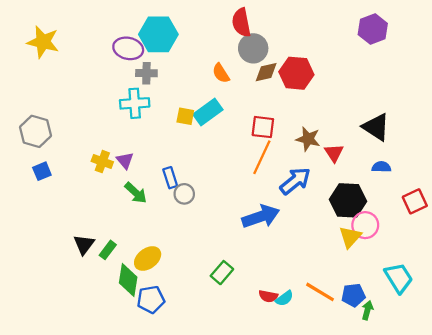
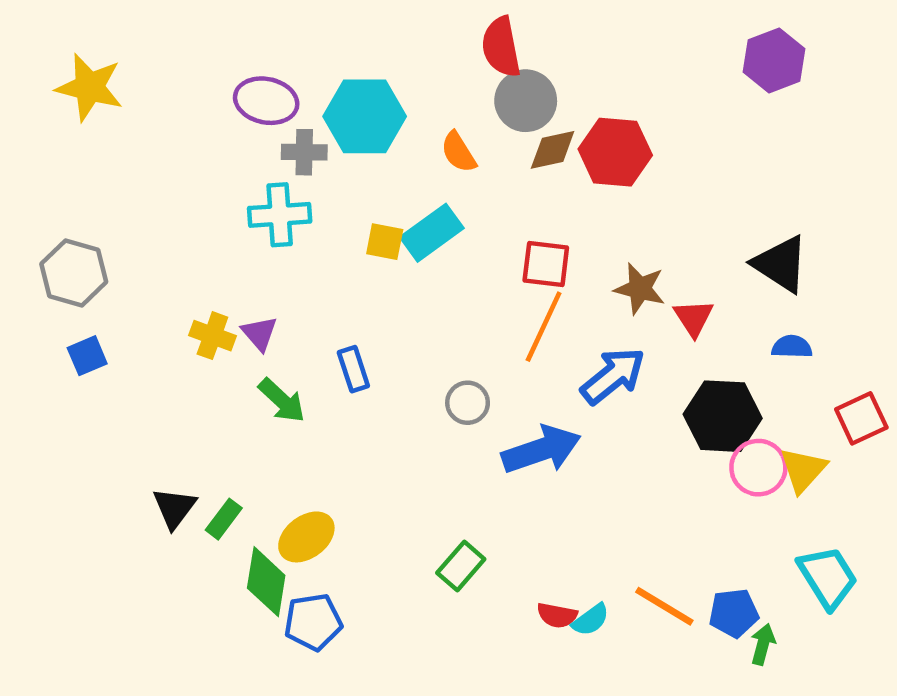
cyan hexagon: (158, 34) -> (365, 116), moved
gray circle: (184, 194) -> (468, 403), moved
yellow triangle: (350, 237) -> (803, 470), moved

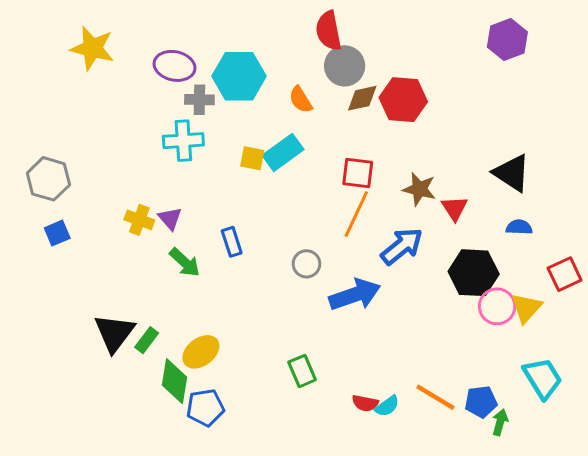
yellow star: (89, 87) -> (92, 48), moved
black triangle: (174, 508) -> (114, 333), size x1.4
green rectangle: (461, 566) -> (302, 371), turned -64

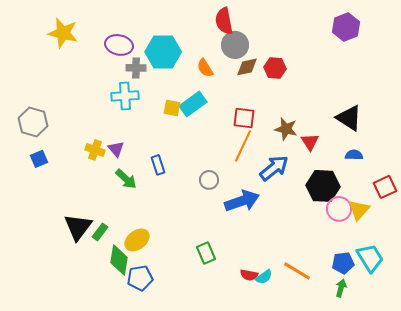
red hexagon: (403, 100) -> (275, 68), size x0.7
blue pentagon: (481, 402) -> (343, 263), moved

